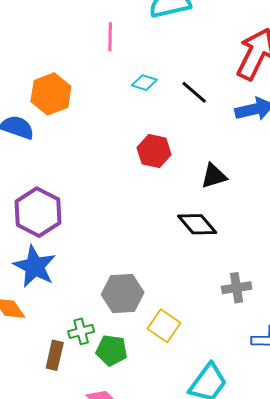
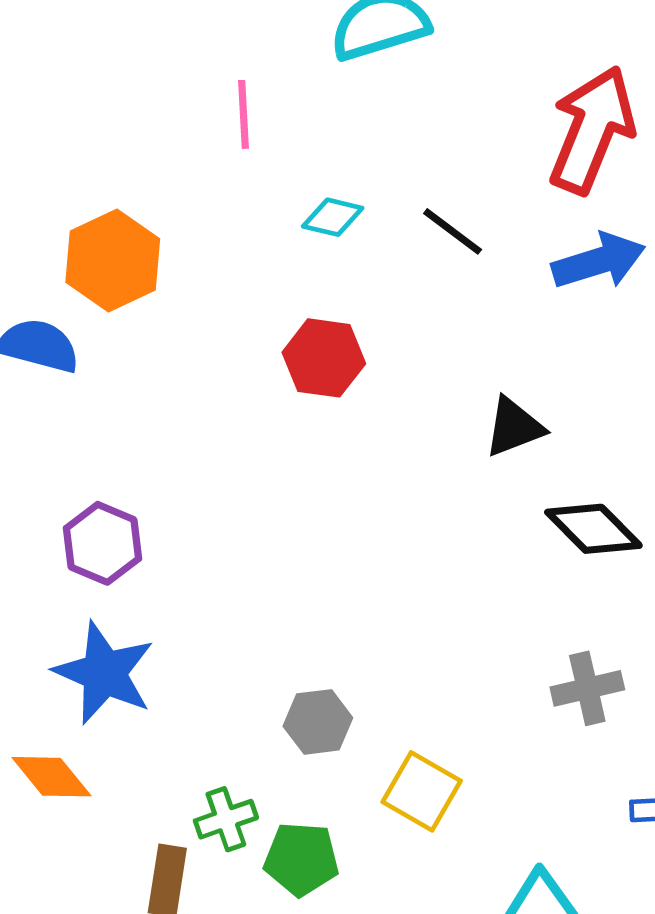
red hexagon: (154, 151) -> (324, 358), moved
purple hexagon: (38, 212) -> (103, 543), size x0.7
black diamond: (197, 224) -> (593, 529), moved
gray hexagon: (123, 294) -> (318, 722), size x0.7

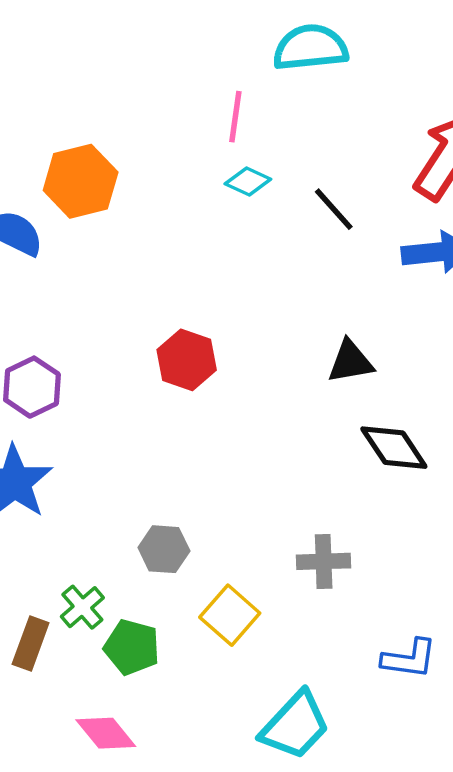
pink line: (243, 114) -> (235, 117), moved
red hexagon: (324, 358) -> (187, 360), moved
gray cross: (587, 688) -> (324, 561), moved
green cross: (226, 819) -> (82, 607), turned -33

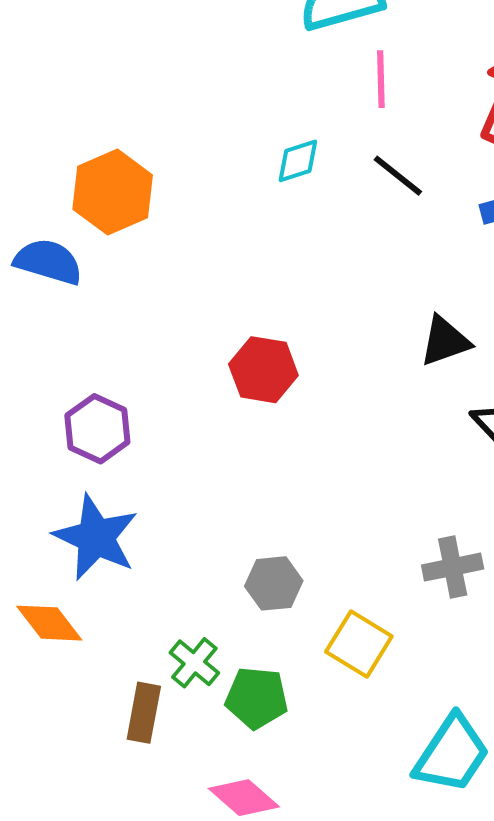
pink line: (235, 117) -> (381, 79), moved
cyan diamond: (248, 181) -> (298, 161), turned -33

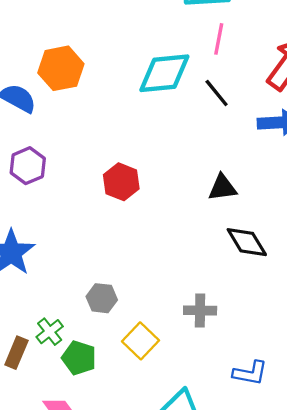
cyan diamond: (298, 161) -> (164, 73), size x2.0
purple hexagon: (97, 429) -> (28, 166), moved

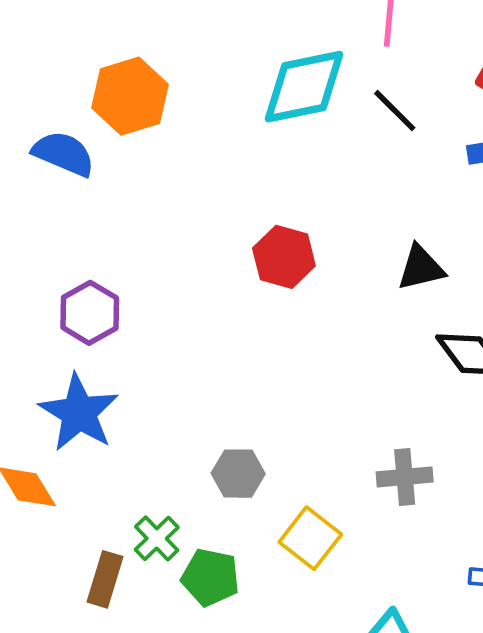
purple hexagon: (28, 166) -> (90, 313), moved
red hexagon: (121, 182) -> (284, 257), moved

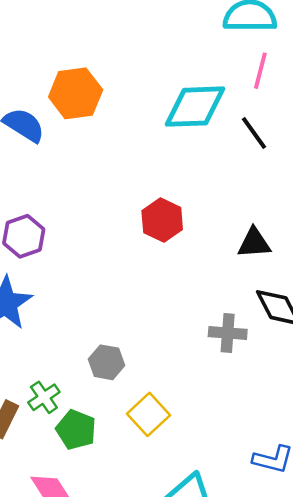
gray cross: (405, 477) -> (228, 333), moved

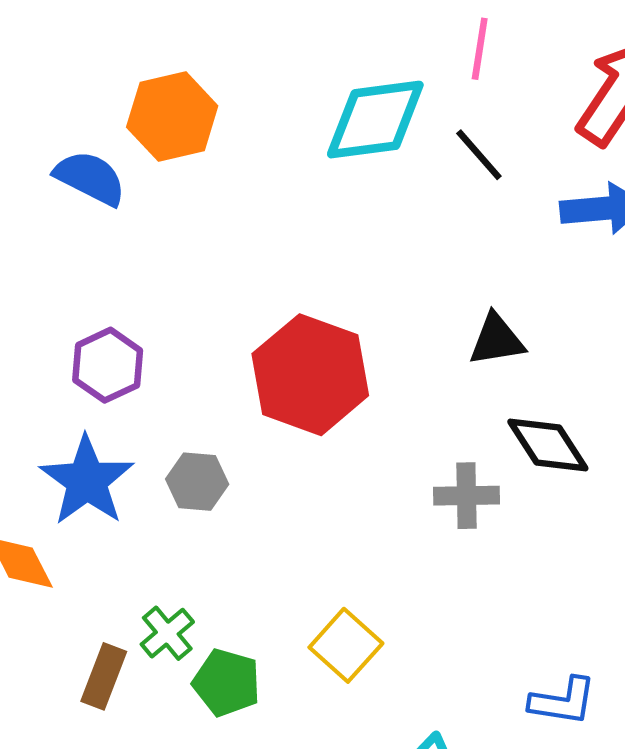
red hexagon: (162, 220) -> (310, 375), moved, size x1.6
gray hexagon: (107, 362) -> (197, 482), moved

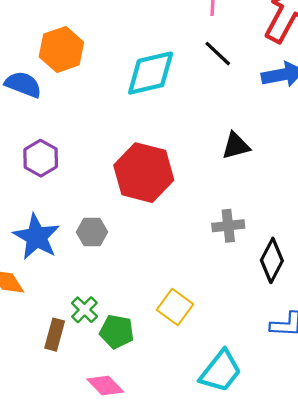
cyan diamond: (375, 120) -> (151, 73), moved
purple hexagon: (108, 365) -> (41, 158), moved
black diamond: (548, 445) -> (272, 260), moved, turned 66

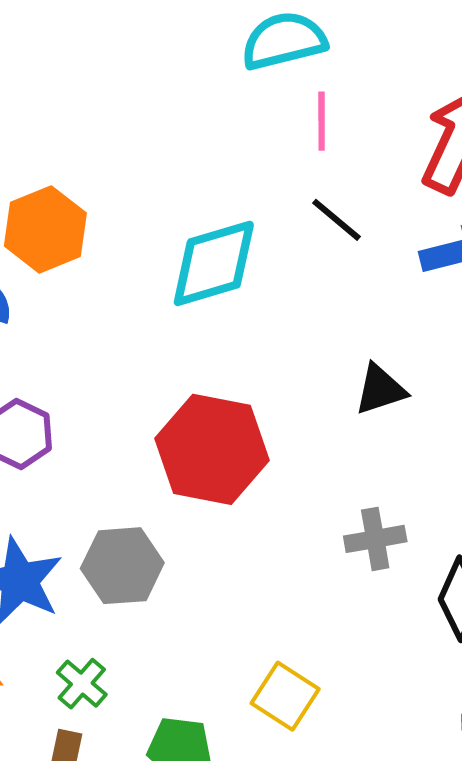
gray hexagon: (92, 232) -> (122, 566), size x1.4
green cross: (84, 310) -> (82, 684), moved

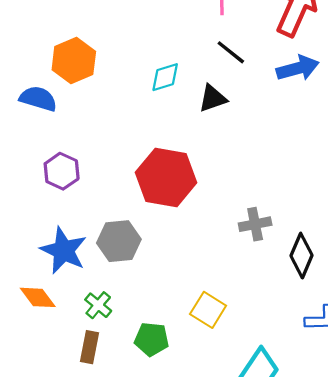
cyan diamond: (214, 263) -> (165, 77), size x0.6
black triangle: (380, 389) -> (213, 98), moved

